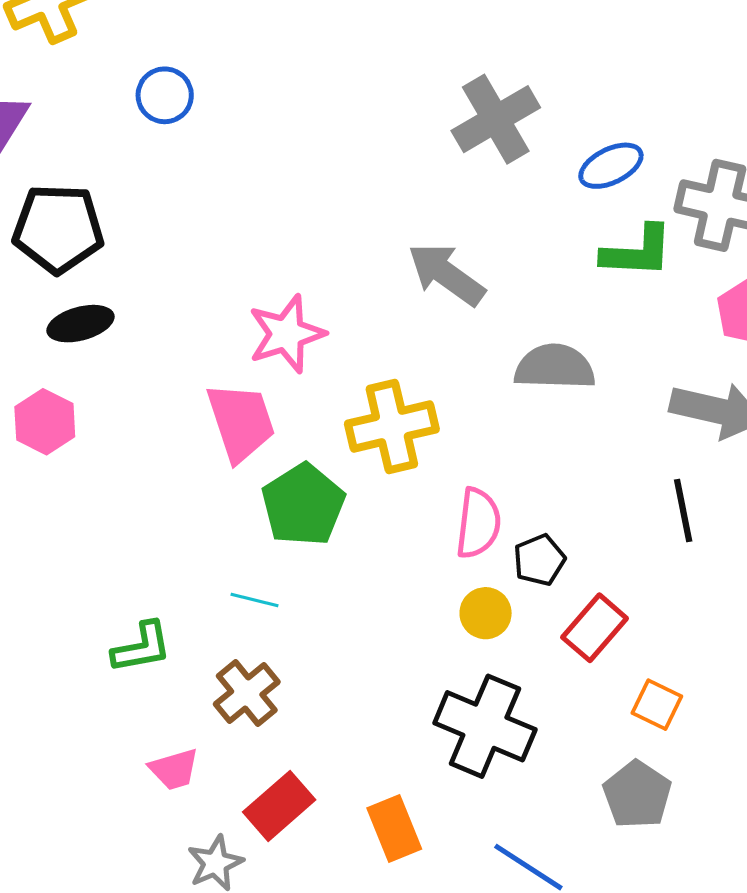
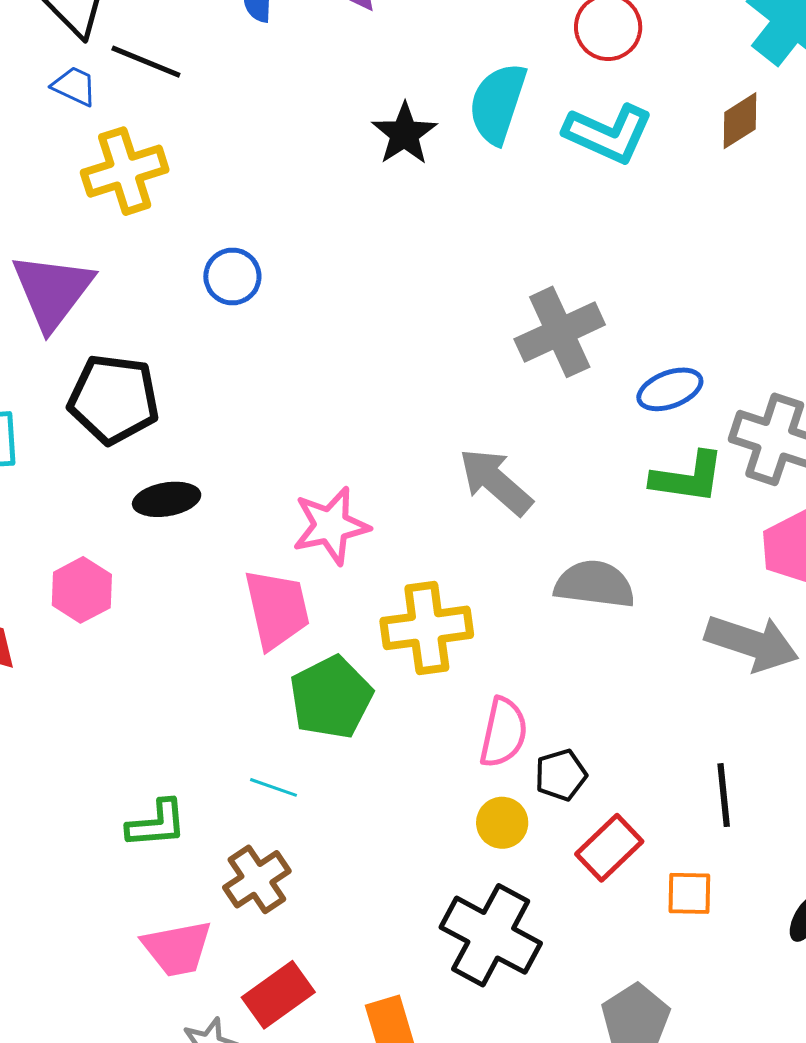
black ellipse: (80, 324) -> (167, 499), moved
black line: (683, 510) -> (724, 795), moved
orange square: (657, 705) -> (689, 893), moved, turned -30
pink trapezoid: (174, 769) -> (177, 948), size x1.4

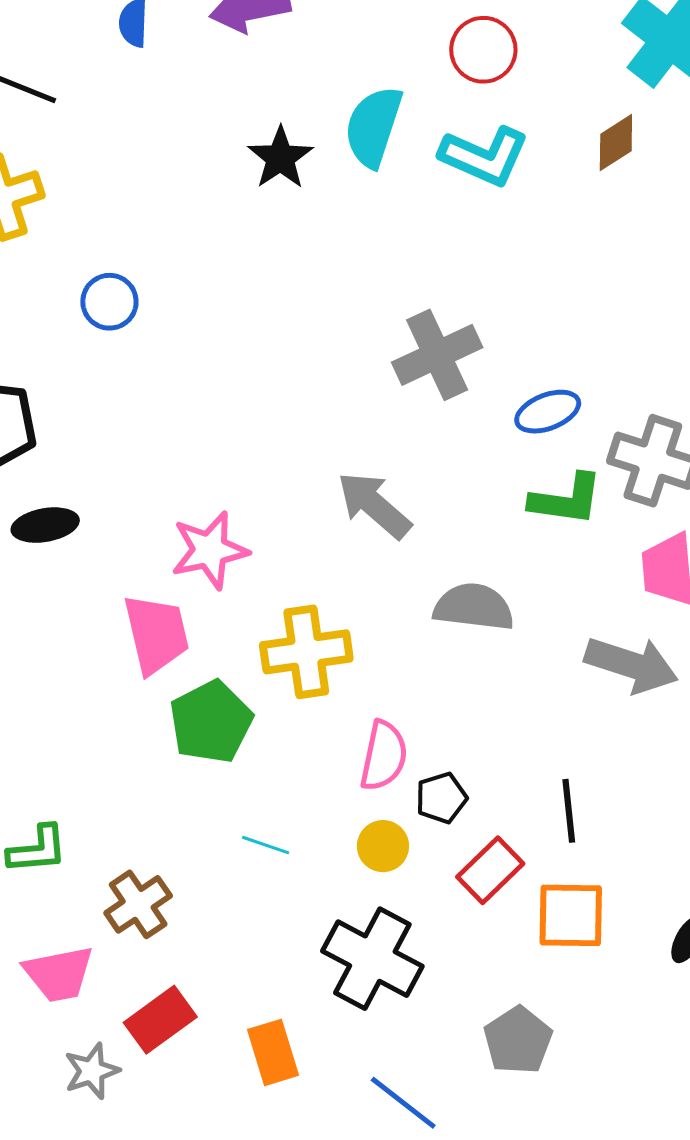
cyan line: (273, 787) -> (266, 845), moved
black line: (724, 795) -> (569, 811), moved
orange square: (689, 893) -> (571, 915), size x1.5

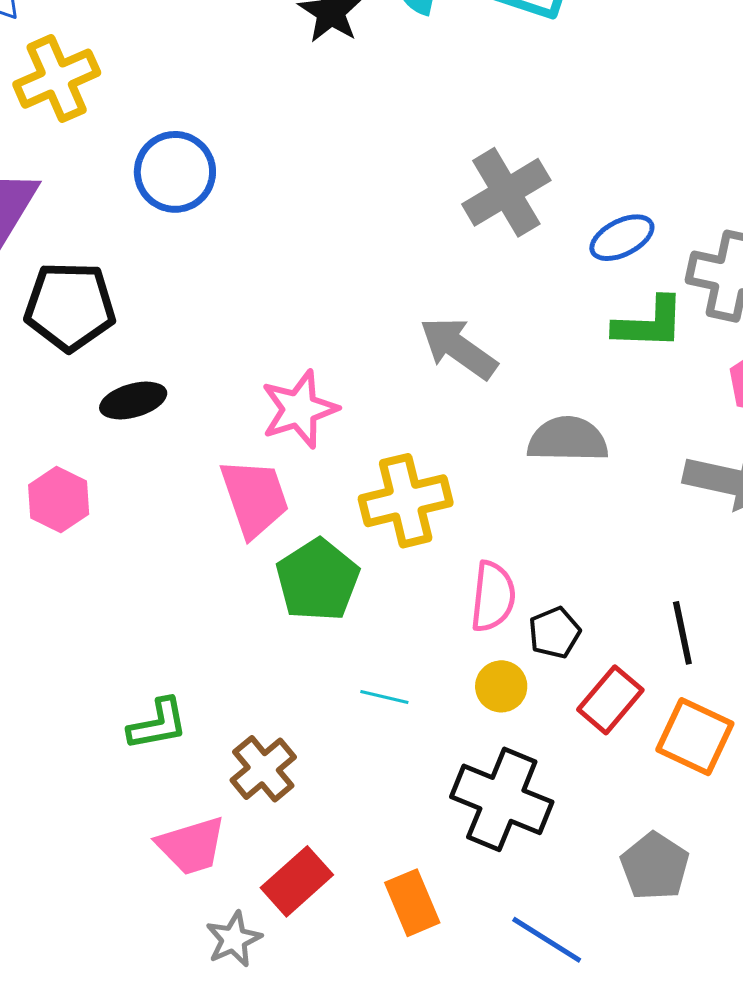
blue circle: (109, 302) -> (175, 172), size x1.4
orange square: (571, 915) -> (695, 737), turned 30

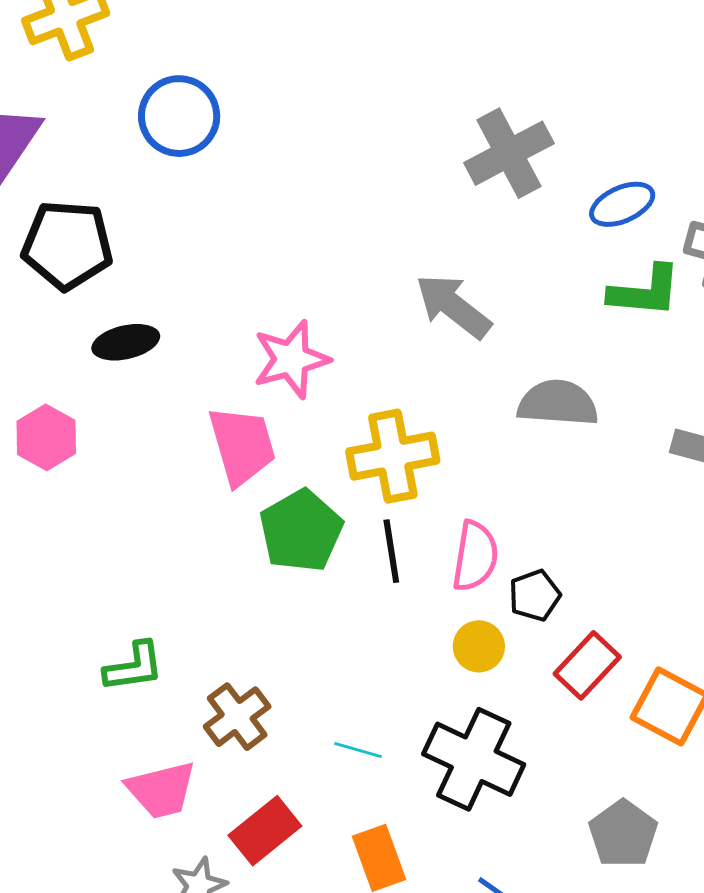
black line: (682, 633) -> (391, 551), moved
cyan line: (384, 697) -> (358, 750), moved

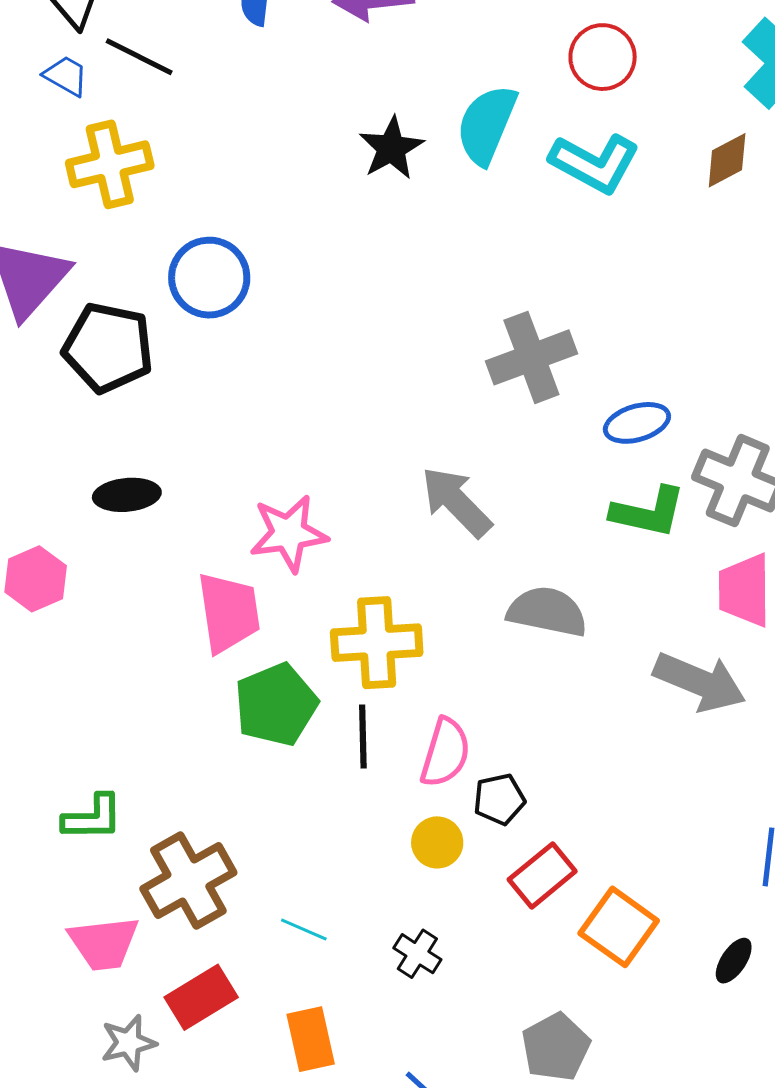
black pentagon: (67, 245) -> (108, 348), moved
brown cross: (237, 717) -> (188, 881), size x1.4
black cross: (474, 759) -> (417, 954), size x0.5

